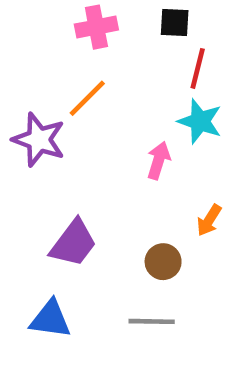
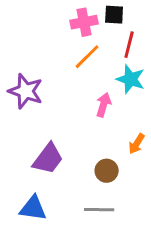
pink cross: (96, 27) -> (84, 22), moved
orange line: (87, 98) -> (87, 57), moved

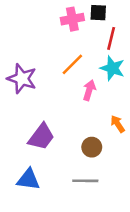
orange line: (87, 57) -> (72, 64), moved
orange arrow: (137, 144) -> (118, 124), turned 114

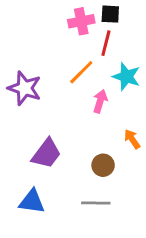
red line: (111, 38) -> (106, 43), moved

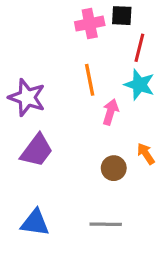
red line: (106, 43) -> (139, 48), moved
orange line: (81, 72) -> (90, 80), turned -56
purple trapezoid: (46, 154) -> (37, 150), moved
brown circle: (103, 165) -> (114, 168), moved

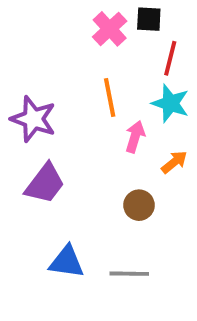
pink cross: (90, 24) -> (110, 29), turned -32
orange arrow: (146, 154) -> (174, 162), moved, turned 85
blue triangle: (35, 223) -> (67, 262), moved

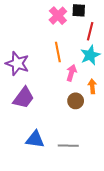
cyan star: (170, 103) -> (90, 55), turned 30
orange arrow: (174, 162) -> (92, 86), turned -56
brown circle: (139, 205) -> (76, 101), moved

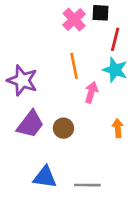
cyan star: (90, 55) -> (115, 70), turned -30
orange arrow: (92, 86) -> (118, 128), moved
brown circle: (76, 101) -> (63, 128), moved

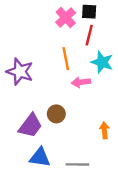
red line: (115, 39) -> (89, 35), moved
pink arrow: (91, 92) -> (81, 82), turned -114
purple trapezoid: (30, 124) -> (30, 126), moved
orange arrow: (118, 128) -> (104, 130), moved

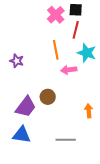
purple star: (20, 72) -> (17, 61), size x0.6
blue triangle: (40, 157) -> (22, 135), moved

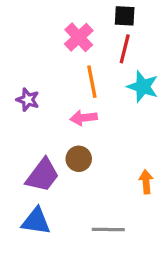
pink cross: (56, 15) -> (79, 37), moved
pink arrow: (69, 70) -> (84, 118), moved

